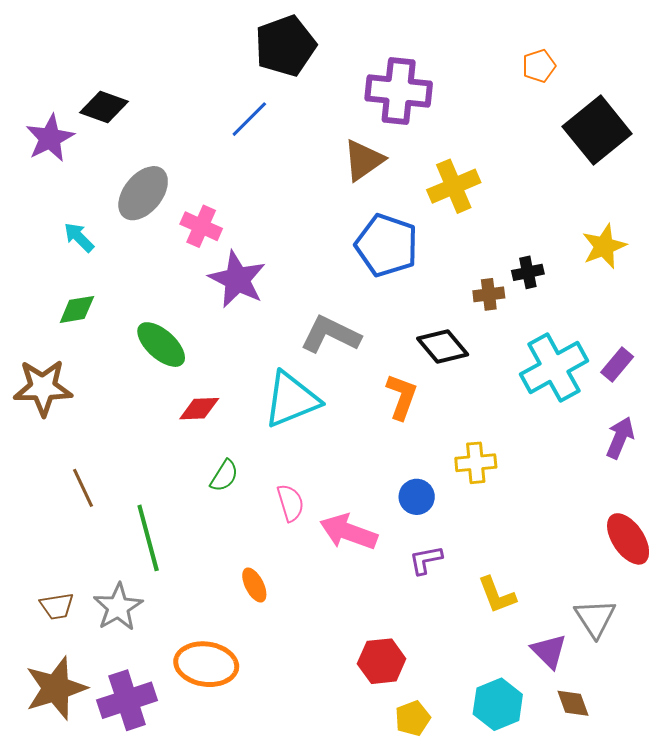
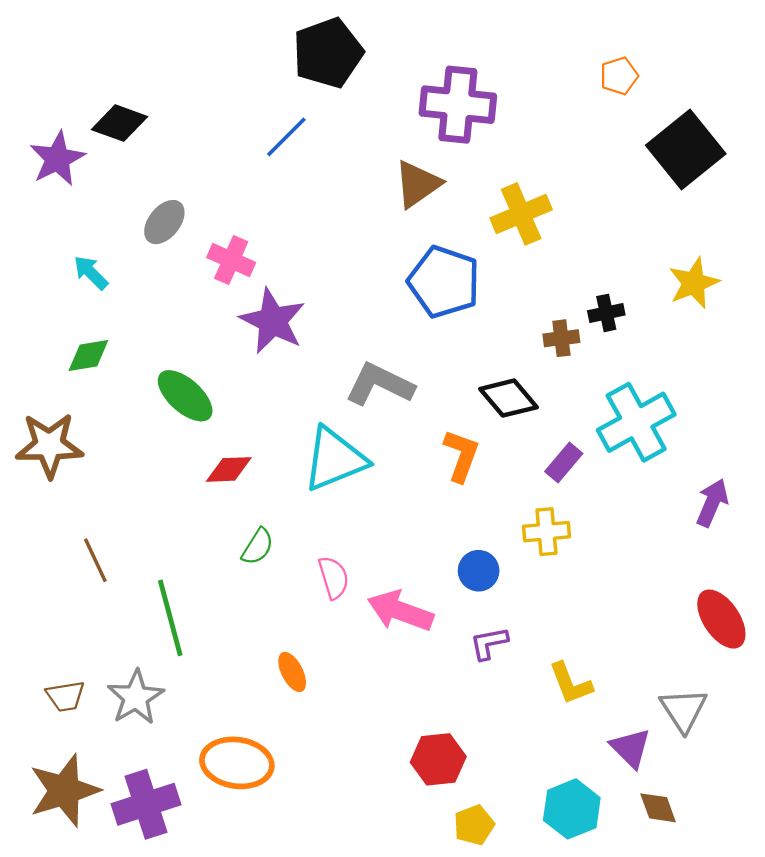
gray ellipse: (143, 193) -> (164, 222), size x0.7
purple rectangle: (617, 365) -> (564, 463), moved

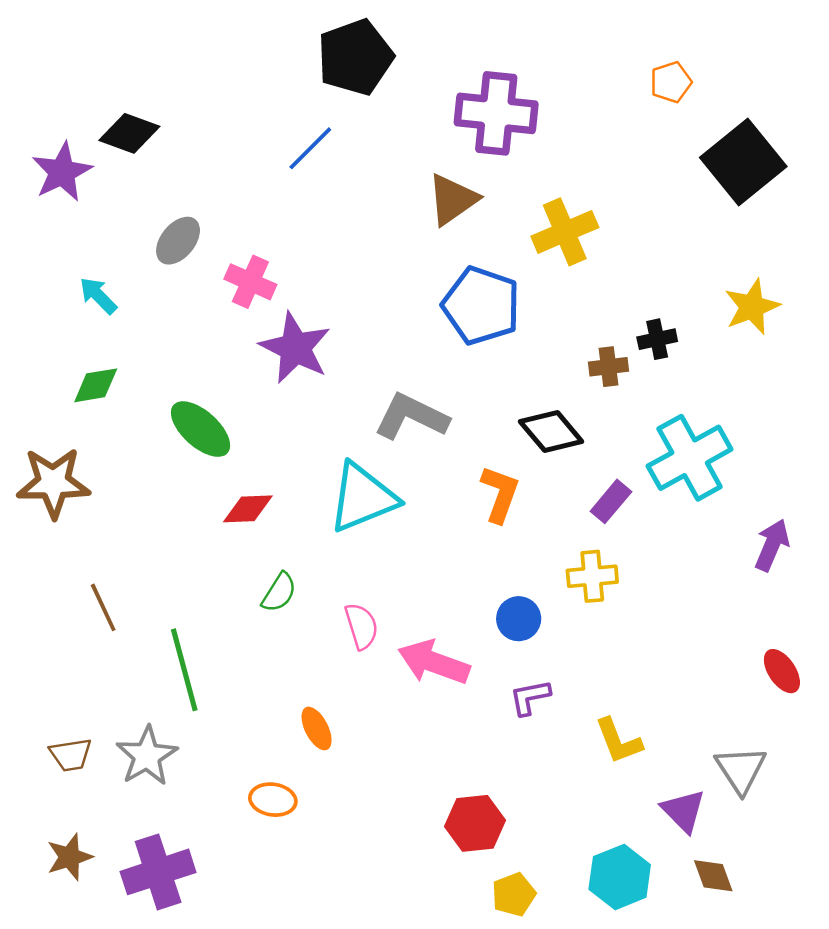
red ellipse: (721, 619) -> (782, 671), size x0.7
orange ellipse: (237, 763) -> (273, 800), moved, size x0.6
brown star: (64, 791) -> (69, 857), size x0.6

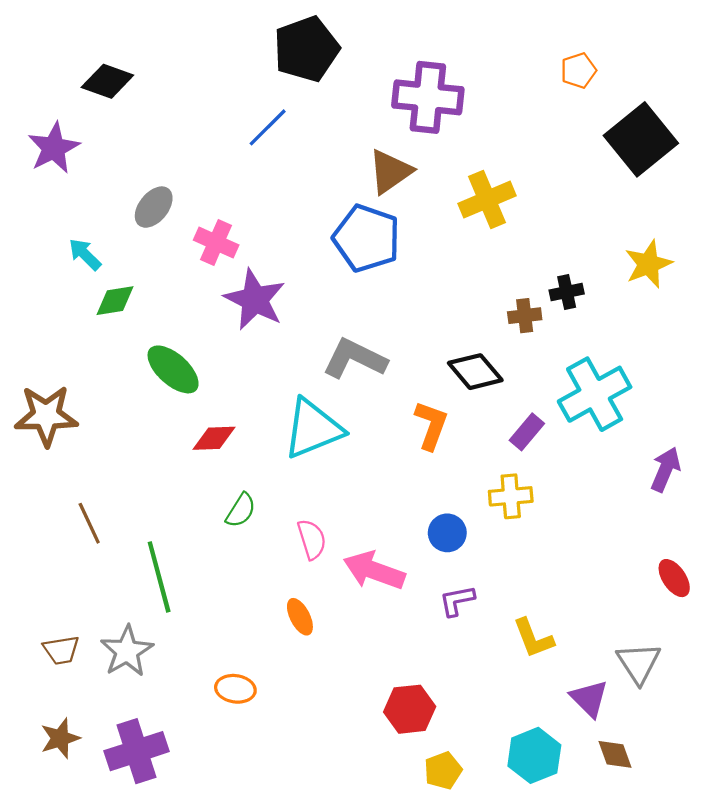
black diamond: (129, 133) -> (107, 81), moved
blue pentagon: (481, 306) -> (367, 238), moved
green diamond: (96, 385) -> (115, 301), moved
orange ellipse: (317, 728) -> (300, 617), moved

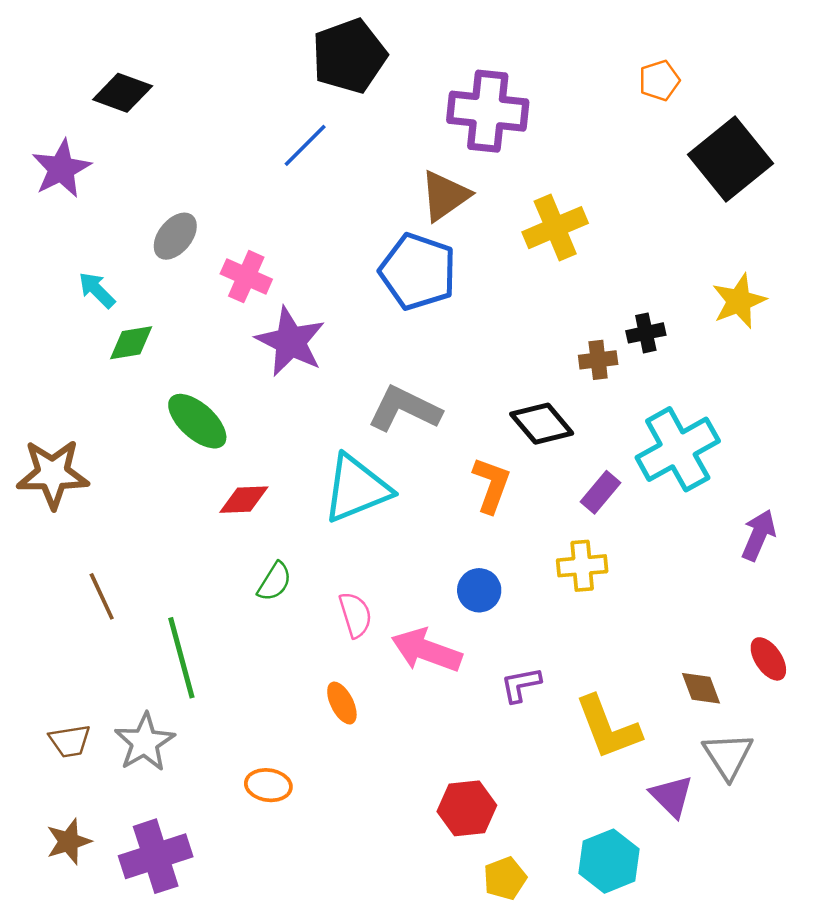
blue circle: (447, 533) -> (479, 590), moved
yellow L-shape: (533, 638) -> (608, 728), size x1.4
brown diamond: (615, 754) -> (701, 688), moved

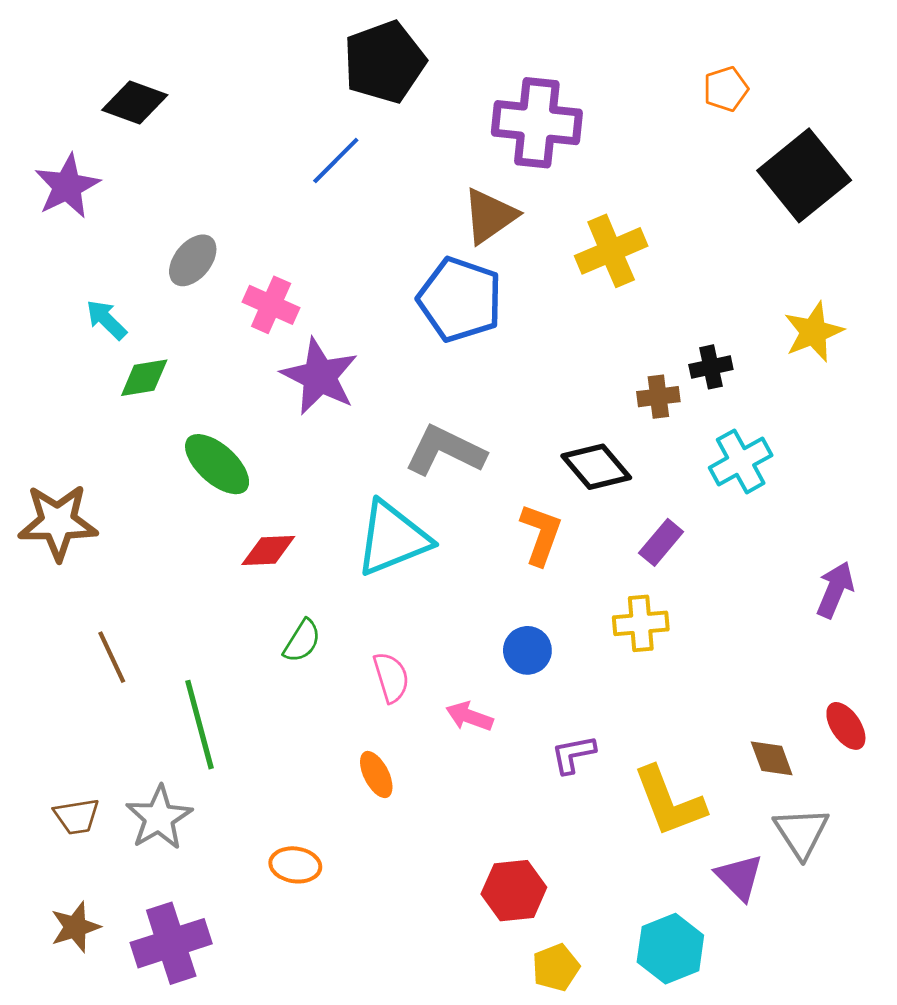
cyan cross: (678, 449) -> (741, 461), moved, size x0.7
pink arrow: (426, 650) -> (469, 716), size x0.6

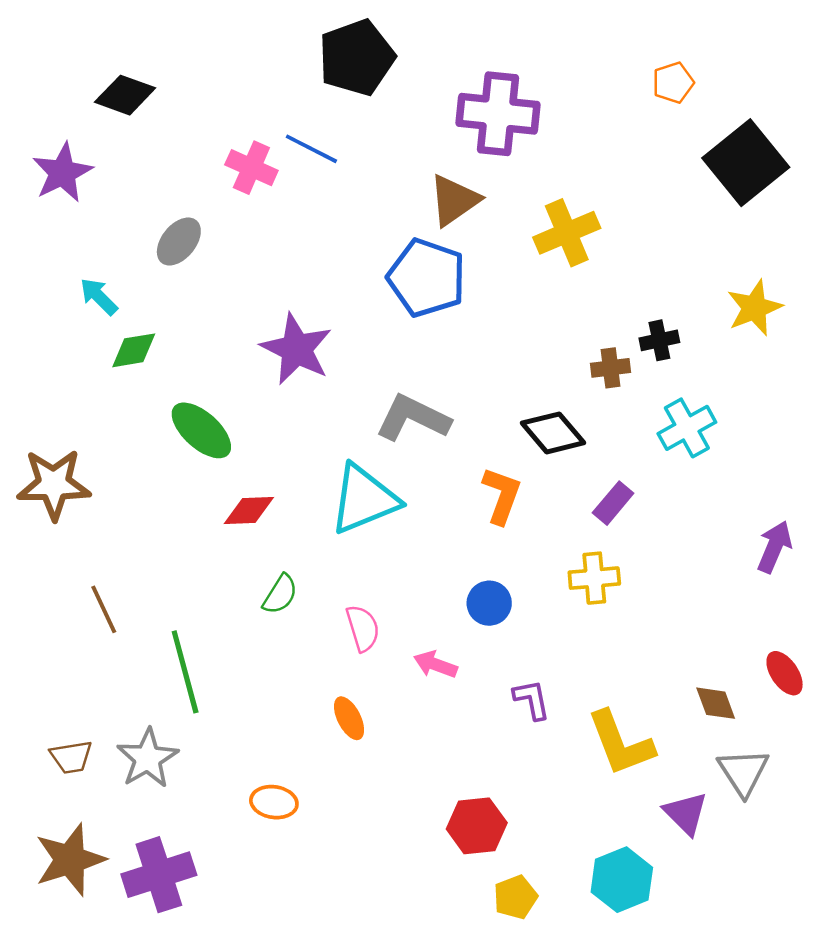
blue line: (336, 160) -> (311, 149), turned 72
pink cross: (271, 305) -> (251, 168), moved
purple L-shape: (573, 754) -> (532, 699), turned 90
brown star: (75, 927) -> (70, 860), size x1.5

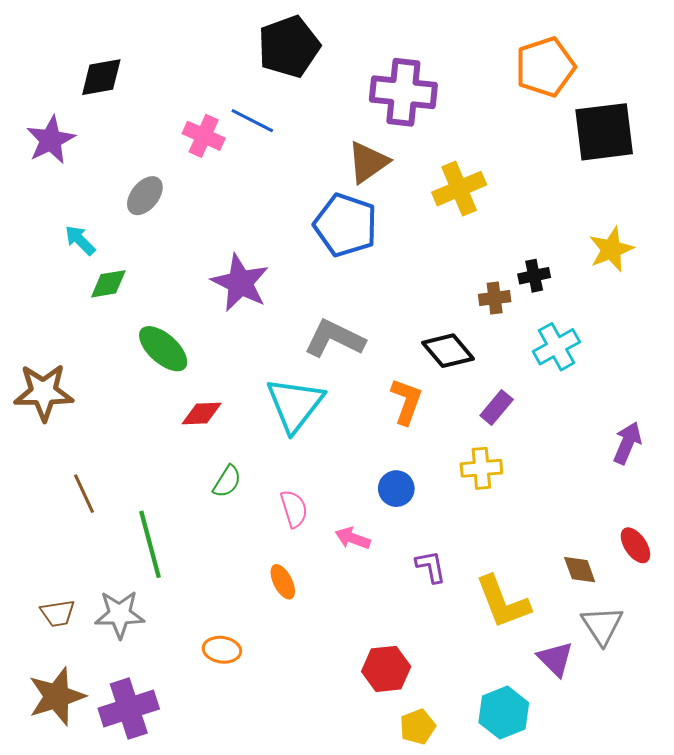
orange pentagon: (673, 83) -> (545, 67), size x1.8
black diamond: (125, 95) -> (101, 77), turned -30
black square: (746, 163) -> (604, 132), turned 32
cyan triangle: (364, 499) -> (295, 404), turned -30
gray star: (148, 758) -> (120, 614), turned 30

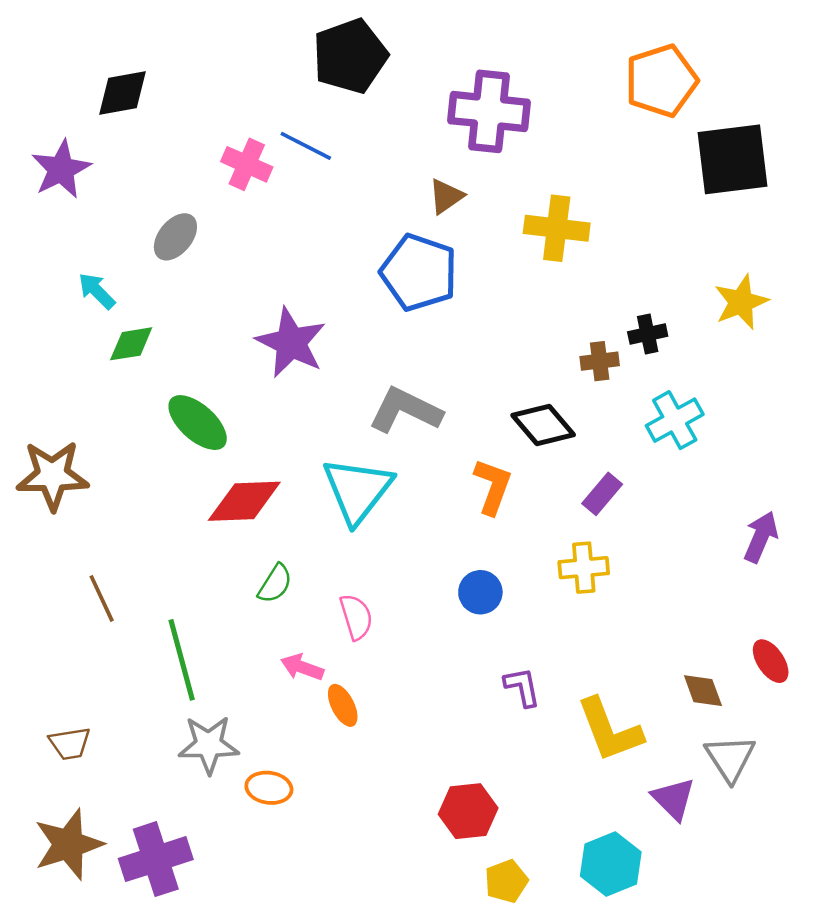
brown triangle: (368, 162) -> (446, 196), size x0.7
yellow cross: (459, 189) -> (557, 228), turned 30
red diamond: (202, 414) -> (244, 501), size x1.5
pink arrow: (353, 538) -> (302, 667), moved
gray star: (120, 614) -> (209, 745), moved

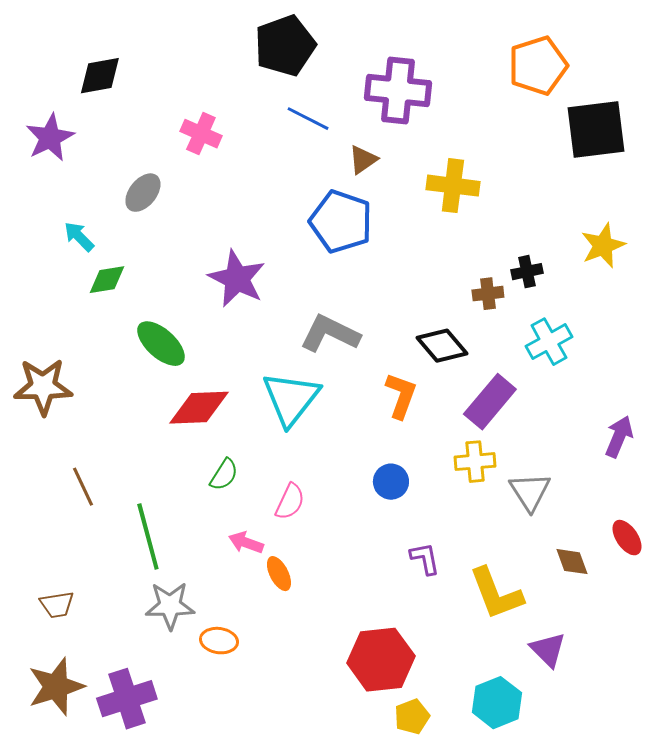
blue line: (306, 146) -> (308, 119), moved
purple rectangle: (602, 494) -> (490, 402), size x1.6
pink semicircle: (356, 617) -> (290, 502), turned 42
gray triangle: (730, 758) -> (530, 492), moved
red hexagon: (468, 811) -> (381, 660), size x1.4

